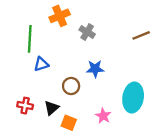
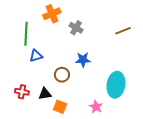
black triangle: (52, 108) -> (45, 94), turned 32
pink star: (103, 116) -> (96, 107), moved

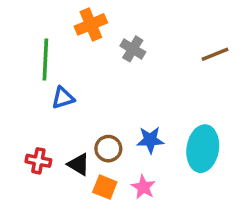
blue star: (83, 60) -> (150, 140), moved
brown circle: (62, 75) -> (108, 149), moved
black triangle: (45, 94) -> (79, 164), turned 40
pink star: (96, 107) -> (143, 187), moved

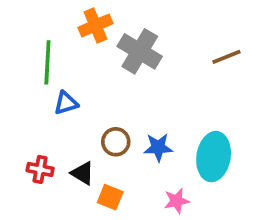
gray cross: (133, 49) -> (140, 51), size x1.6
brown circle: (108, 149) -> (116, 142), moved
pink star: (143, 187) -> (177, 201), moved, turned 30

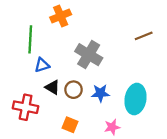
gray cross: (140, 51) -> (89, 55), moved
red cross: (40, 169) -> (26, 107), size x1.5
black triangle: (83, 173) -> (52, 87), moved

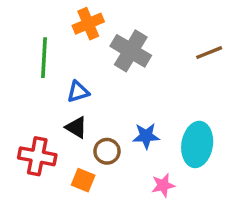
gray cross: (89, 55) -> (131, 51), moved
blue triangle: (42, 65) -> (78, 92), moved
brown circle: (74, 90) -> (107, 151), moved
orange square: (70, 125) -> (83, 180), moved

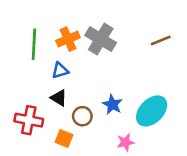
orange cross: (88, 24) -> (68, 39), moved
blue star: (146, 136) -> (112, 104), turned 30
cyan ellipse: (197, 144) -> (152, 111), turned 36

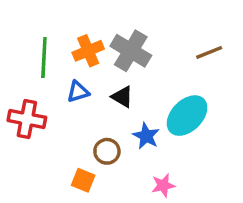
black triangle: (59, 98) -> (122, 97), moved
cyan ellipse: (152, 111) -> (187, 116), moved
red cross: (29, 120) -> (27, 119), moved

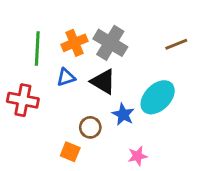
black triangle: (122, 97) -> (103, 82), size x1.4

